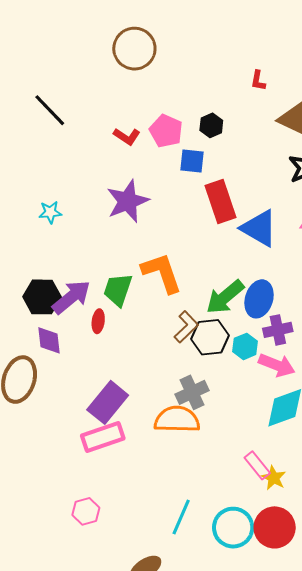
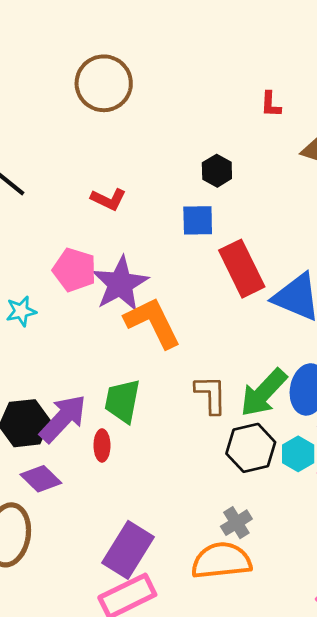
pink pentagon: (166, 131) -> (74, 270), moved
orange L-shape: (162, 273) -> (153, 322), moved
brown L-shape: (186, 327) -> (211, 395), moved, turned -40
purple diamond: (49, 340) -> (41, 479), turned -32
gray cross: (192, 392) -> (236, 523), size x0.7

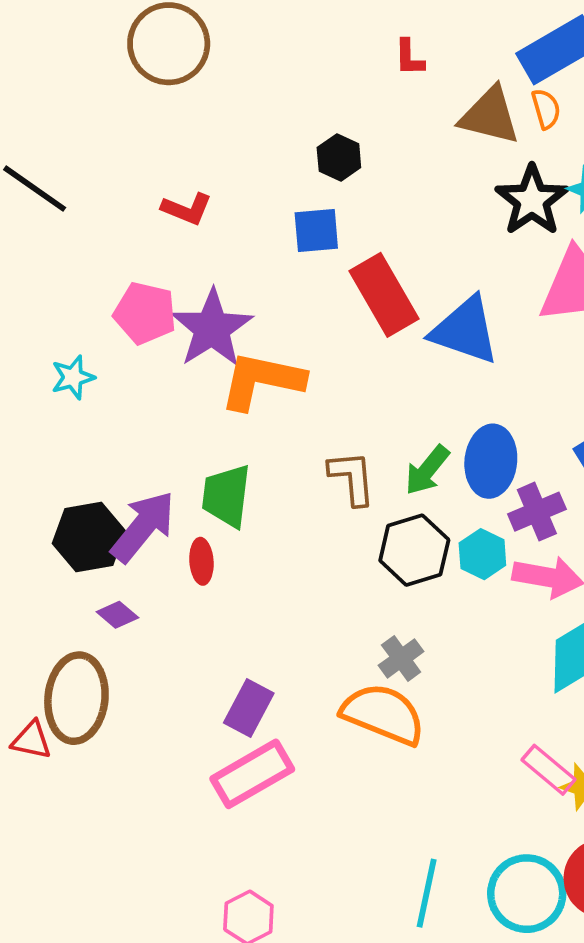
orange L-shape: (153, 322) -> (262, 381), turned -48
green arrow: (264, 393) -> (427, 470), size x0.7
purple diamond: (41, 479) -> (117, 615), size x0.7
purple rectangle: (128, 550) -> (249, 708), size x0.7
orange semicircle: (221, 561) -> (383, 714), turned 32

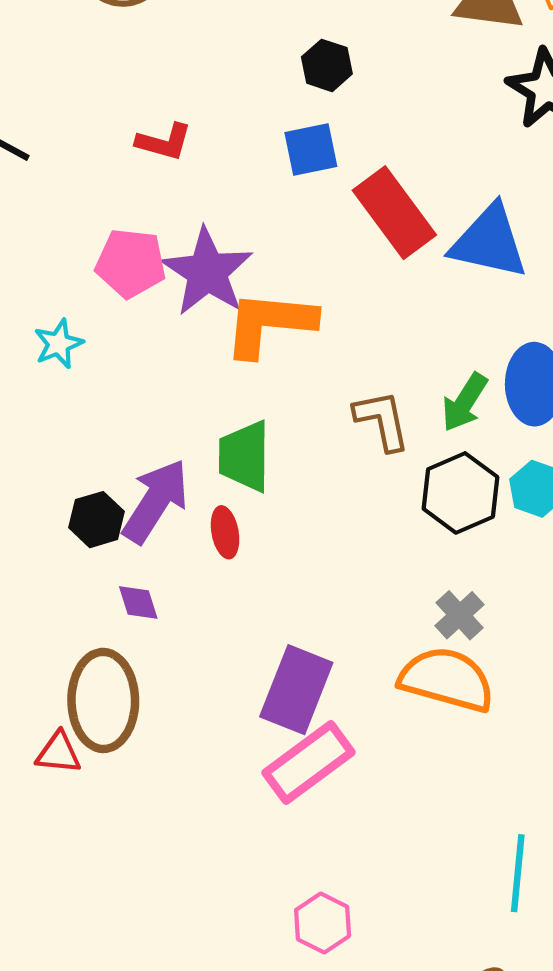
black hexagon: (89, 537) -> (97, 520), size x0.7
purple diamond: (117, 615) -> (138, 603), turned 39
purple rectangle: (249, 708) -> (296, 690), size x1.4

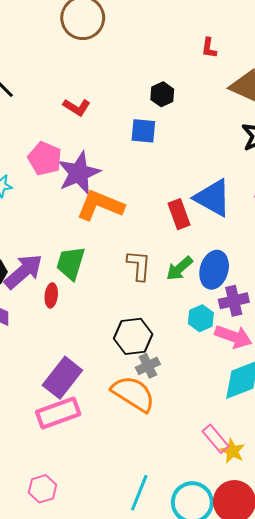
red rectangle: (394, 213) -> (179, 214), moved, size x0.7
black hexagon: (461, 493) -> (133, 336), moved

